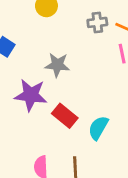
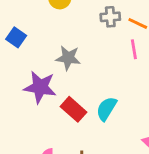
cyan semicircle: (98, 128) -> (106, 109), moved

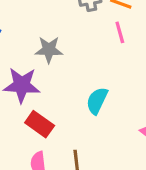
red rectangle: (74, 109) -> (40, 124), moved

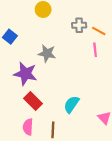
cyan semicircle: (97, 101) -> (71, 104), moved

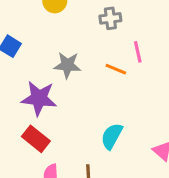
orange line: (99, 31) -> (116, 69), moved
red rectangle: (33, 101) -> (36, 139), moved

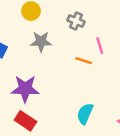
gray cross: (110, 18) -> (76, 21), turned 35
gray star: (67, 65) -> (41, 42), moved

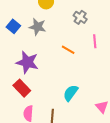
gray star: (41, 42) -> (37, 27), moved
orange line: (84, 61) -> (68, 50), moved

